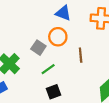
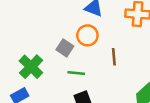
green line: (48, 69) -> (76, 73), turned 40

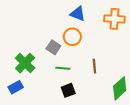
brown line: (114, 57) -> (94, 66), moved

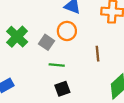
green cross: (25, 63) -> (17, 37), moved
brown line: (94, 66) -> (97, 54), moved

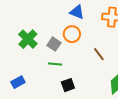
brown line: (97, 54) -> (99, 54), turned -32
green line: (57, 65) -> (55, 64), moved

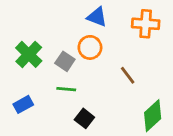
blue rectangle: (18, 82) -> (23, 104), moved
black square: (68, 85) -> (84, 118), turned -32

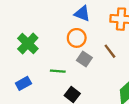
gray square: (65, 61) -> (84, 59), moved
brown line: (128, 75) -> (110, 51), moved

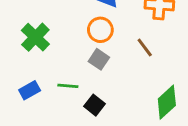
gray square: (84, 59) -> (99, 59), moved
green line: (58, 71) -> (68, 86), moved

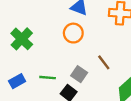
brown line: (145, 48) -> (104, 62), moved
gray square: (99, 59) -> (79, 74), moved

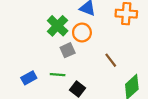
green cross: (22, 39) -> (58, 26), moved
gray square: (79, 74) -> (68, 50), moved, turned 32

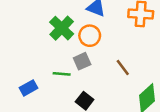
gray square: (68, 50) -> (82, 61), moved
green line: (58, 75) -> (62, 74), moved

